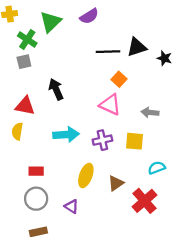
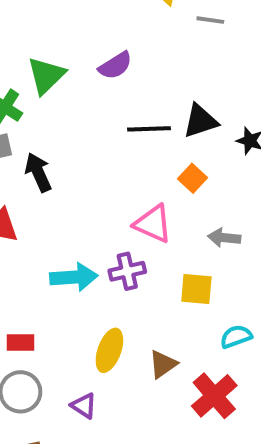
orange square: (119, 79) -> (192, 178), moved
black arrow: (56, 89) -> (38, 172), moved
purple cross: (102, 140) -> (127, 271), moved

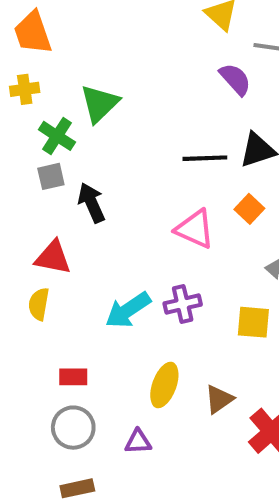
purple semicircle: (115, 66) -> (235, 79), moved, turned -100
pink triangle: (153, 224) -> (195, 229), moved
cyan arrow: (74, 277) -> (128, 310), turned 150
purple triangle: (84, 406) -> (138, 442), turned -36

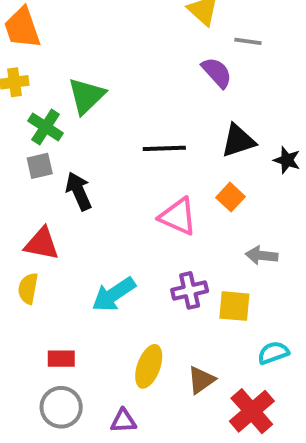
black line: (205, 158) -> (164, 148), moved
purple cross: (183, 304) -> (190, 290), moved

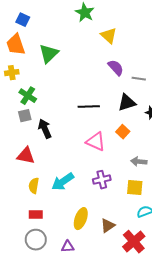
gray line: (248, 41) -> (139, 79), moved
green triangle: (86, 96) -> (49, 54), moved
yellow semicircle: (28, 289) -> (34, 186), moved
yellow square: (234, 306) -> (135, 188), moved

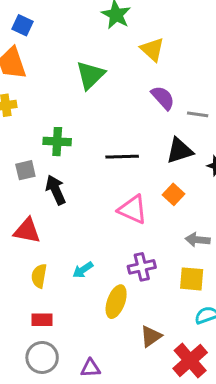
green triangle: (49, 54) -> (90, 75), moved
green cross: (28, 96) -> (57, 142), moved, turned -30
cyan arrow: (63, 182) -> (83, 270), size x0.6
yellow ellipse: (81, 219) -> (116, 302), moved

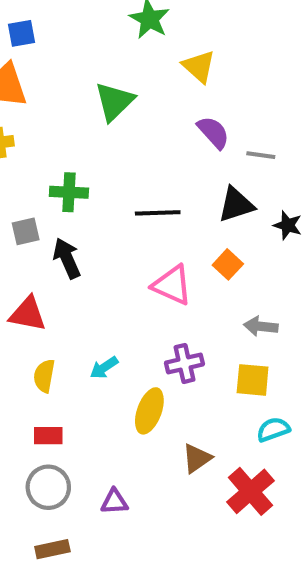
blue square: (22, 25) -> (21, 33), turned -35

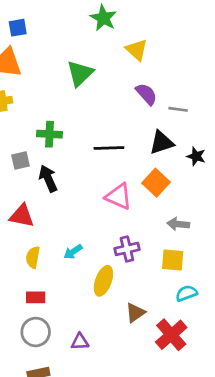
orange square: (228, 264) -> (156, 183), size x1.4

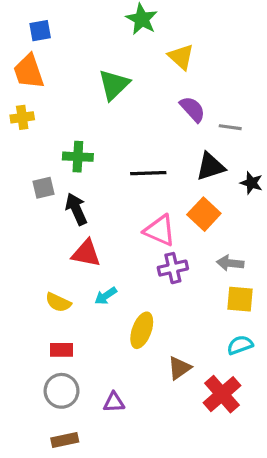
red triangle: (22, 216) -> (86, 253), moved
purple cross: (127, 249) -> (173, 268), moved
yellow semicircle: (33, 257) -> (58, 302), turned -75
yellow square: (173, 260) -> (240, 299), moved

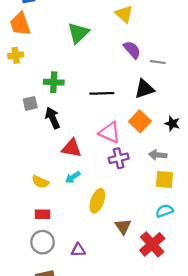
black star: (251, 183) -> (172, 124), moved
red triangle: (86, 253) -> (72, 148), moved
brown triangle: (179, 368) -> (123, 226), turned -30

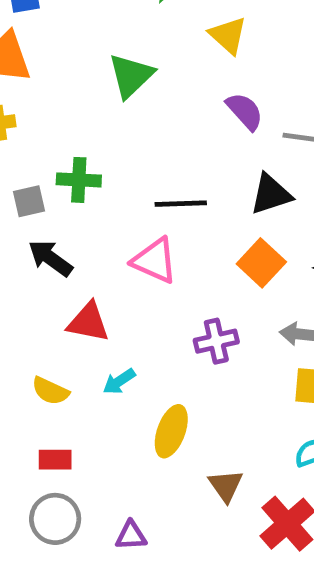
gray square: (30, 103) -> (29, 201), moved
black arrow: (53, 118) -> (50, 258), moved, turned -30
pink triangle: (110, 133) -> (155, 261), moved
red triangle: (72, 148) -> (88, 322), moved

